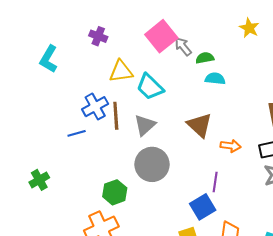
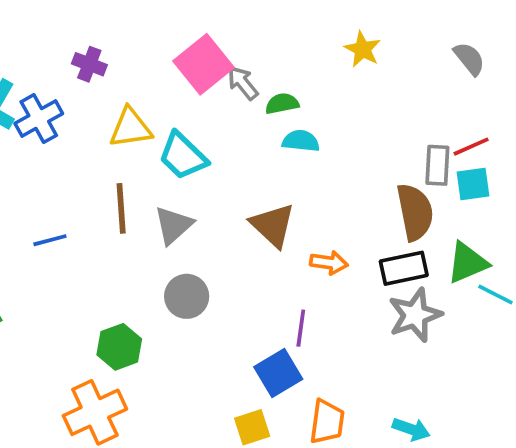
blue cross: (95, 107) -> (39, 119), moved
gray circle: (152, 164) -> (187, 296), size x0.7

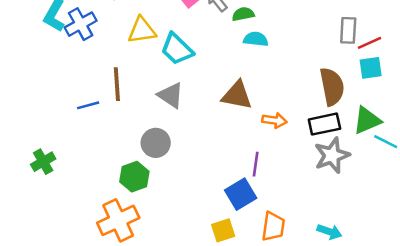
gray rectangle: (437, 165) -> (348, 30), moved
brown line: (121, 208) -> (117, 84), moved
gray triangle: (174, 225) -> (171, 95), turned -44
brown triangle: (273, 225) -> (237, 95), turned -32
gray circle: (187, 296) -> (156, 143), moved

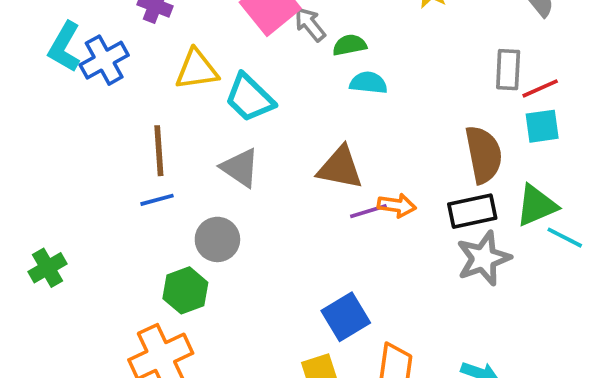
blue line: (88, 105) -> (157, 200), moved
purple line: (256, 164) -> (368, 211), moved, turned 65

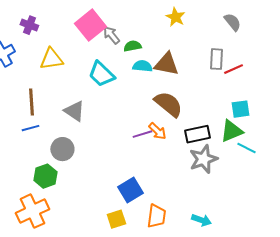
cyan trapezoid: (249, 98) -> (101, 74), moved
cyan square: (542, 126) -> (240, 109), moved
brown semicircle: (484, 154) -> (168, 104), moved, turned -40
brown triangle: (340, 168) -> (166, 64), moved
orange arrow: (397, 205) -> (157, 131), turned 36

